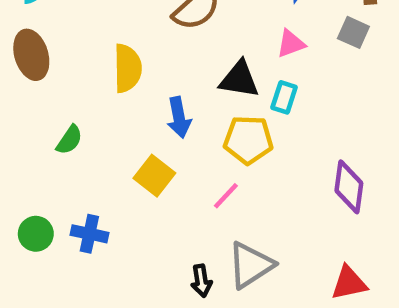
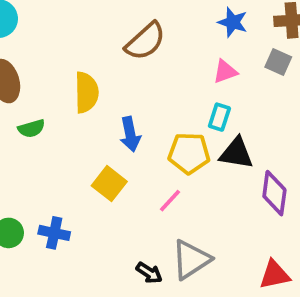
black triangle: (239, 79) -> (236, 153), moved
green semicircle: (69, 140) -> (31, 129), moved, turned 40
black arrow: (201, 281) -> (149, 273), turned -48

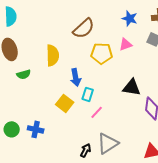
cyan rectangle: (219, 117) -> (88, 94), moved
yellow pentagon: (189, 153) -> (102, 53), moved
black arrow: (149, 273) -> (86, 150), turned -96

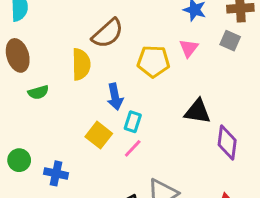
brown semicircle: (84, 28) -> (108, 33), moved
pink triangle: (126, 44) -> (189, 48), turned -32
pink line: (97, 112) -> (133, 148), moved
green circle: (12, 129) -> (19, 160), moved

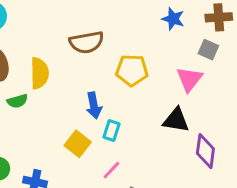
brown semicircle: (108, 33) -> (86, 42), turned 32
pink triangle: (189, 48) -> (189, 79), moved, size x1.4
yellow semicircle: (81, 64) -> (39, 73), moved
pink line: (133, 148) -> (111, 170), moved

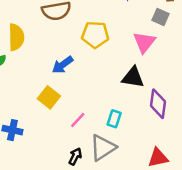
blue arrow: (94, 106) -> (63, 65), turned 65
cyan rectangle: (111, 130) -> (114, 119), moved

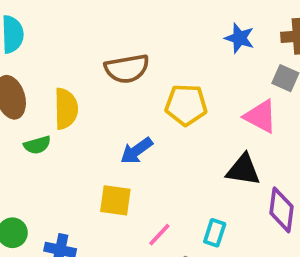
pink triangle: (144, 42) -> (260, 116), turned -40
yellow square: (49, 97) -> (115, 200), turned -30

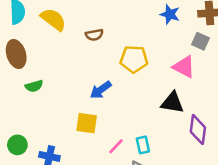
brown semicircle: (127, 69) -> (94, 35), size x0.6
yellow semicircle: (66, 109) -> (53, 19), moved, turned -52
cyan rectangle: (215, 233) -> (143, 145), moved, turned -30

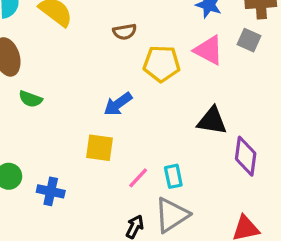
brown semicircle: (94, 35) -> (125, 32), moved
pink triangle: (184, 67) -> (209, 50), moved
green semicircle: (34, 86) -> (31, 99), turned 36

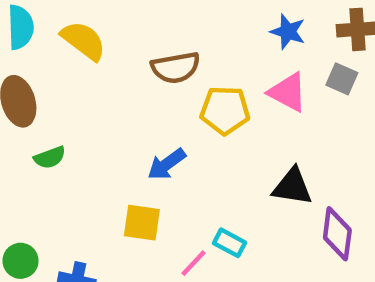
brown semicircle: (125, 32) -> (176, 68), size x1.5
green semicircle: (31, 99) -> (50, 157), turned -40
cyan rectangle: (173, 176) -> (229, 243), moved, turned -50

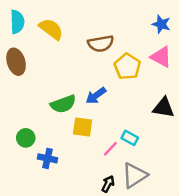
yellow pentagon: (225, 110) -> (127, 67), turned 30
green semicircle: (50, 157) -> (63, 104), moved, size x1.5
green circle: (21, 261) -> (26, 138), moved

